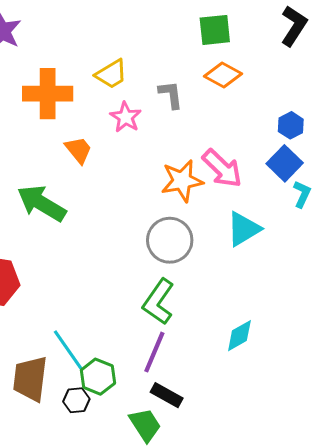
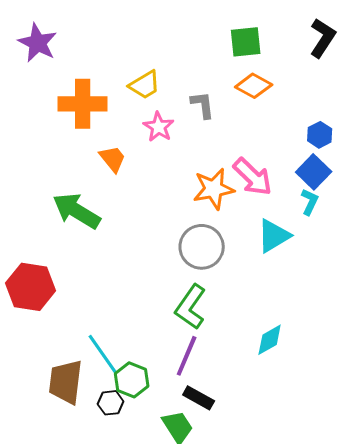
cyan L-shape: (302, 194) -> (310, 202), moved

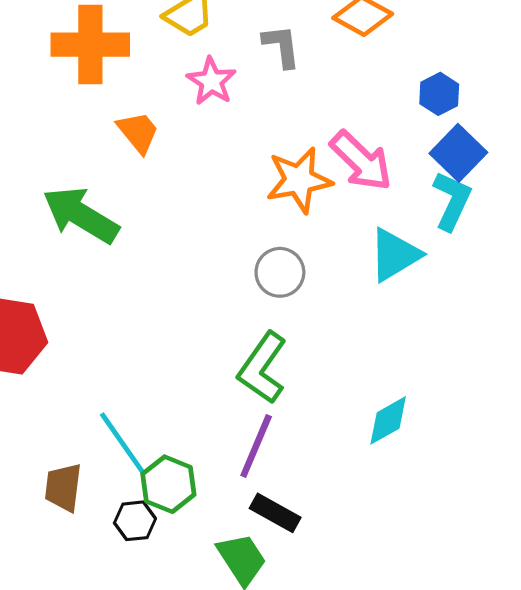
blue hexagon: (320, 135) -> (439, 94), moved
cyan L-shape: (310, 202) -> (452, 201), size x1.4
gray circle: (202, 247) -> (280, 272), size x0.7
brown trapezoid: (66, 382) -> (63, 487), size x0.7

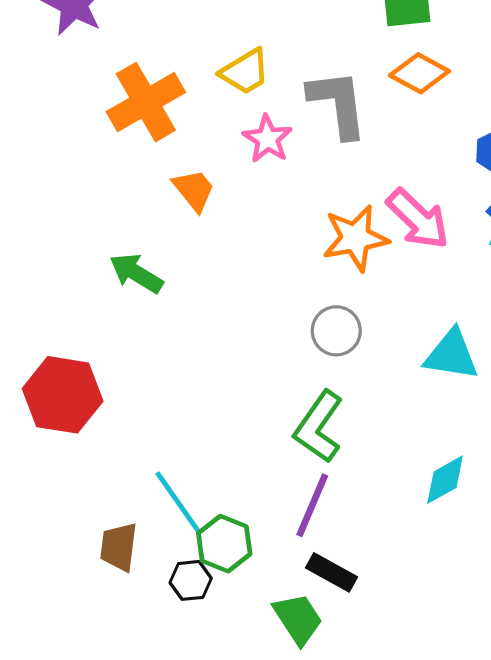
orange cross: (90, 45) -> (146, 102), turned -30
gray L-shape: (281, 46) -> (338, 104), size x1.6
green arrow: (81, 215) -> (136, 273), size x0.7
cyan triangle: (395, 255) -> (451, 355), moved, turned 40

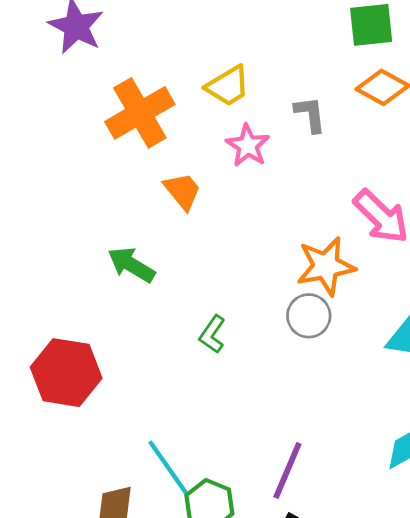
gray L-shape: (338, 104) -> (310, 114), size x0.6
orange star: (355, 238) -> (326, 266), moved
green L-shape: (319, 427) -> (212, 334), moved, size x0.6

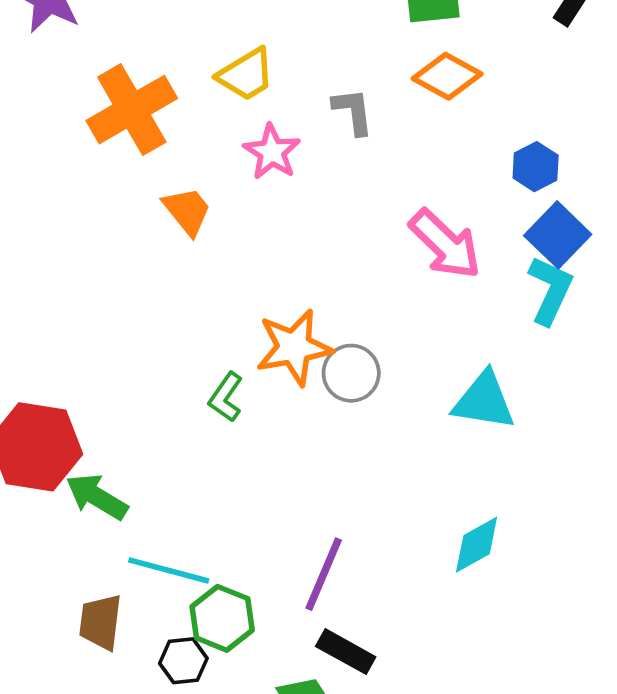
green arrow: (131, 265) -> (97, 497), moved
orange star: (326, 266) -> (294, 347), moved
cyan line: (168, 468) -> (169, 570), turned -40

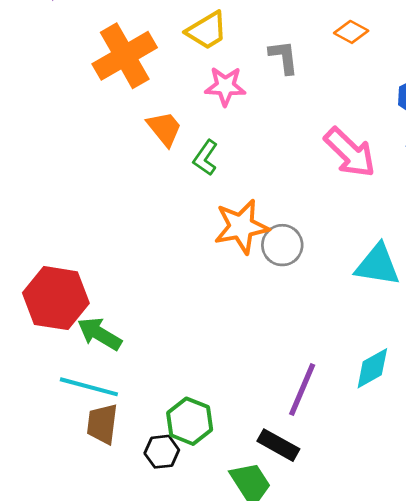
orange diamond: (447, 76) -> (351, 32), size x0.7
pink star: (272, 152) -> (225, 86), turned -30
green L-shape: (226, 397) -> (205, 158), moved
cyan line: (169, 570) -> (89, 387), moved
purple line: (324, 574) -> (302, 389), moved

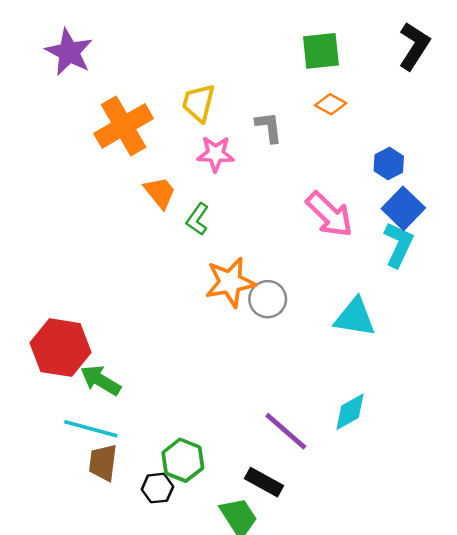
yellow trapezoid: (207, 31) -> (199, 103), turned 135
purple line: (302, 389) -> (286, 431), turned -72

